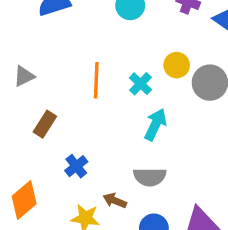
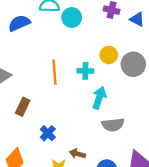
cyan cross: (141, 84) -> (85, 71), turned -35
gray semicircle: (150, 177) -> (113, 125), moved

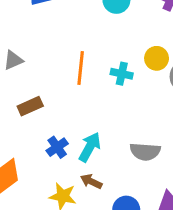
cyan arrow: (99, 98) -> (90, 147), moved
brown rectangle: (23, 107) -> (30, 106), turned 30

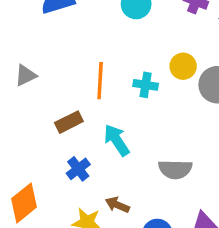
brown rectangle: (30, 106) -> (69, 122), moved
cyan arrow: (90, 147) -> (117, 140), moved, turned -60

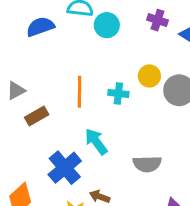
brown rectangle: (69, 122) -> (37, 116), moved
blue cross: (78, 169) -> (65, 168), size x1.6

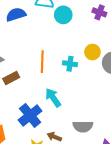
gray semicircle: (147, 164) -> (83, 127), moved

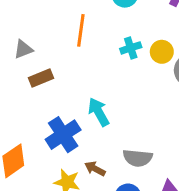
orange line: (42, 62) -> (81, 30), moved
cyan cross: (70, 64) -> (131, 48), moved, turned -32

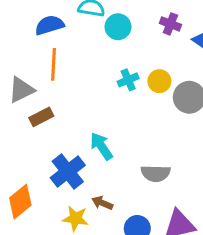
orange line: (81, 30) -> (53, 64), moved
gray triangle: (23, 49) -> (21, 90), size x1.4
gray semicircle: (138, 158) -> (156, 173), moved

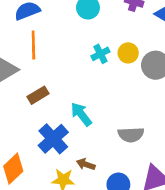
brown rectangle: (41, 117) -> (38, 95), moved

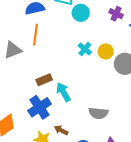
cyan cross: (100, 54) -> (85, 49), turned -32
brown rectangle: (38, 95) -> (44, 80), moved

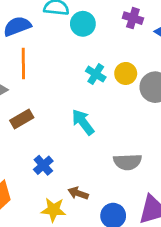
brown rectangle: (44, 80) -> (22, 119), moved
cyan arrow: (63, 92) -> (83, 122), moved
blue cross: (40, 107) -> (43, 165), size x0.6

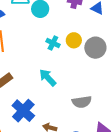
blue cross: (43, 165) -> (23, 111), size x1.6

